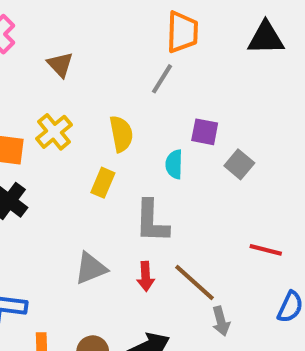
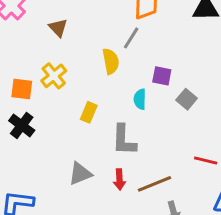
yellow semicircle: (121, 134) -> (111, 61), moved
brown line: (195, 282) -> (154, 184), turned -64

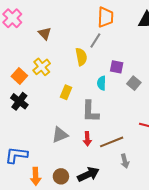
orange square: (22, 89) -> (19, 76), turned 35

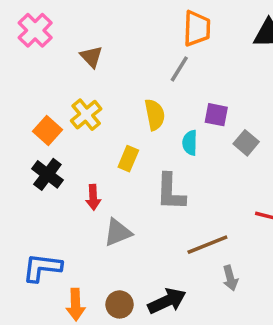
yellow semicircle: (81, 57) -> (155, 115), moved
red arrow: (87, 139) -> (93, 197), moved

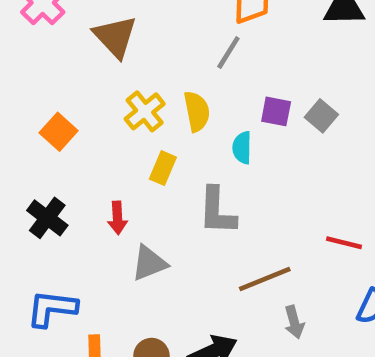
brown triangle: (91, 57) -> (115, 37), size x1.5
yellow cross: (86, 115) -> (145, 111), moved
gray square: (246, 143) -> (321, 116), moved
black cross: (47, 174) -> (47, 218), moved

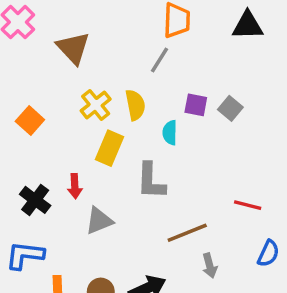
yellow rectangle: (163, 168) -> (109, 148), size x1.4
black cross: (47, 218) -> (35, 200), moved

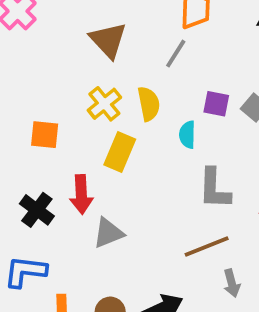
brown triangle: (73, 48) -> (108, 40), moved
orange square: (30, 121) -> (45, 135), moved, turned -36
gray L-shape: (151, 181) -> (214, 189), moved
red arrow: (75, 186) -> (81, 194), size x1.4

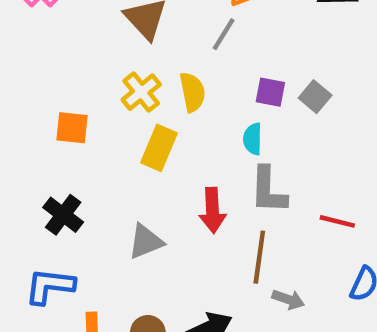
cyan semicircle: (187, 135) -> (253, 139), moved
red arrow: (81, 194) -> (212, 210), moved
brown line: (207, 247) -> (259, 257), turned -60
gray arrow: (232, 283) -> (288, 299), turned -56

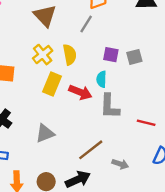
gray square: (315, 97) -> (134, 57), turned 35
red arrow: (212, 210) -> (80, 92), moved, turned -65
brown line: (259, 257) -> (91, 150), moved, turned 44

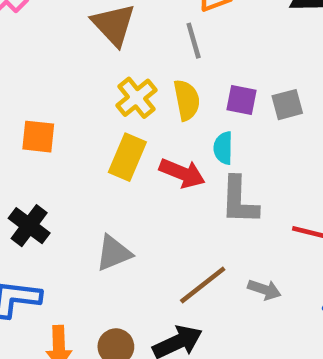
gray line: (86, 24) -> (194, 41), turned -48
yellow cross: (43, 55) -> (136, 98), moved
yellow semicircle: (70, 55) -> (187, 100), moved
gray arrow: (120, 164) -> (264, 290), moved

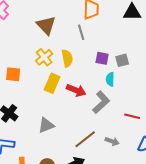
yellow cross: (136, 98) -> (44, 57), moved
yellow semicircle: (187, 100) -> (67, 58), moved
cyan semicircle: (223, 148) -> (110, 79), moved
gray L-shape: (239, 201) -> (101, 102), turned -135

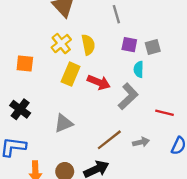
gray line: (81, 32) -> (116, 14), moved
gray arrow: (112, 141) -> (141, 142), turned -32

